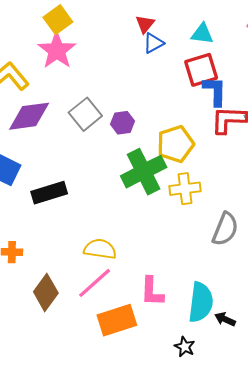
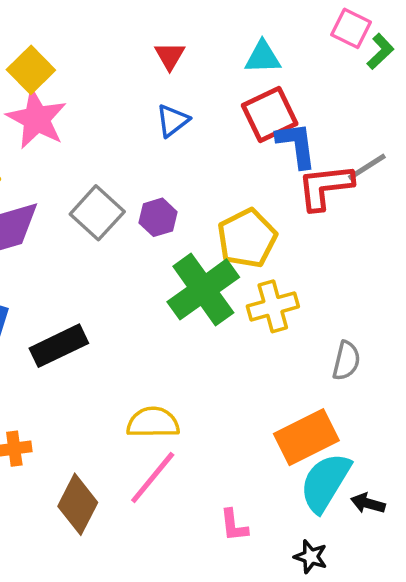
blue triangle: (153, 43) -> (173, 121), moved
gray semicircle: (225, 229) -> (346, 361), size x0.7
pink L-shape: (152, 292) -> (234, 525), moved, size x0.7
cyan semicircle: (201, 302) -> (325, 482), turned -147
orange rectangle: (117, 320) -> (306, 437), moved

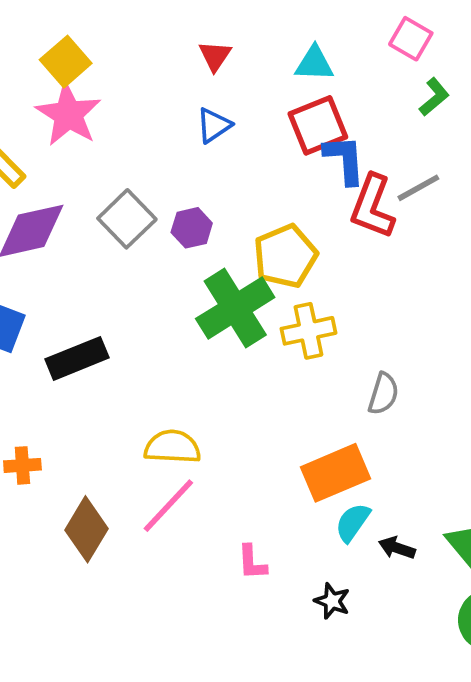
green L-shape: (380, 51) -> (434, 97), moved
red L-shape: (325, 187) -> (372, 206), turned -66
cyan semicircle: (325, 482) -> (353, 522), size x0.6

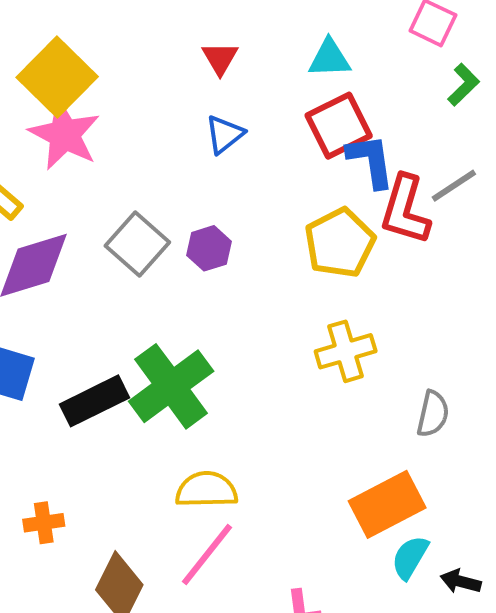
yellow square: (66, 62) -> (57, 77), size x1.4
yellow pentagon: (285, 256) -> (340, 243), moved
green cross: (235, 308) -> (171, 386), moved

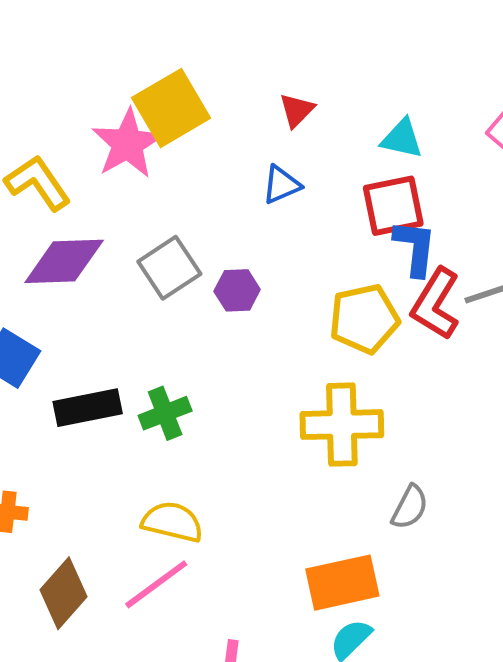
yellow square: (57, 77) -> (171, 108), moved
yellow cross: (346, 351) -> (342, 425), size x1.4
green cross: (171, 386) -> (165, 413), size x0.6

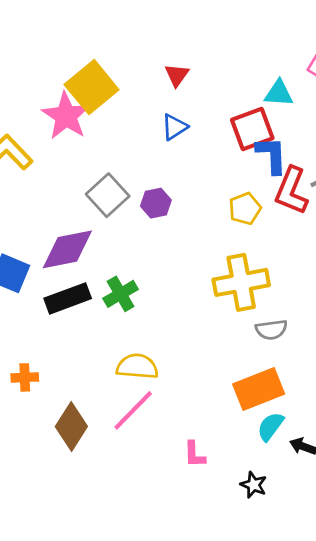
cyan triangle: (402, 139) -> (279, 93), moved
purple diamond: (64, 261) -> (67, 249), moved
yellow pentagon: (364, 319) -> (245, 209), size x0.7
gray semicircle: (410, 507) -> (271, 330), moved, turned 64

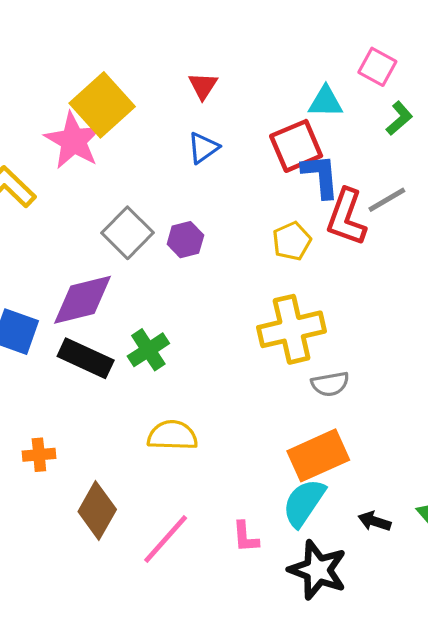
black rectangle: (68, 298) -> (86, 358), turned 48
pink line: (133, 410) -> (166, 539), moved
cyan semicircle: (270, 427) -> (304, 503), moved, size x1.4
black star: (254, 485) -> (318, 570), size x1.8

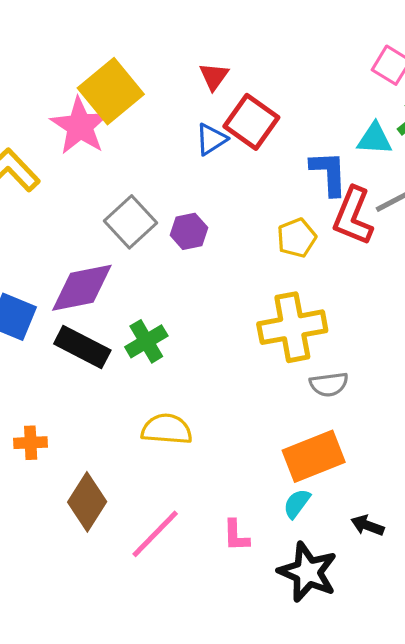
cyan triangle: (326, 102) -> (375, 139), moved
red square: (296, 146) -> (251, 122), moved, turned -34
cyan semicircle: (304, 503) -> (297, 504), size x0.6

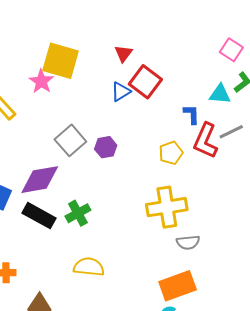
yellow square: (111, 91) -> (61, 61), turned -36
pink star: (80, 126) -> (41, 81), size x0.7
blue L-shape: (329, 173) -> (192, 114), size x0.7

